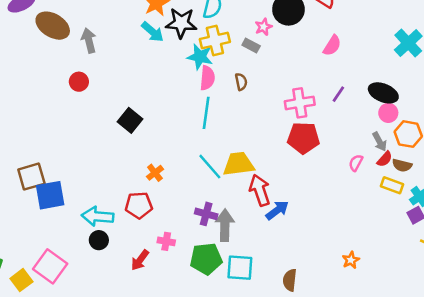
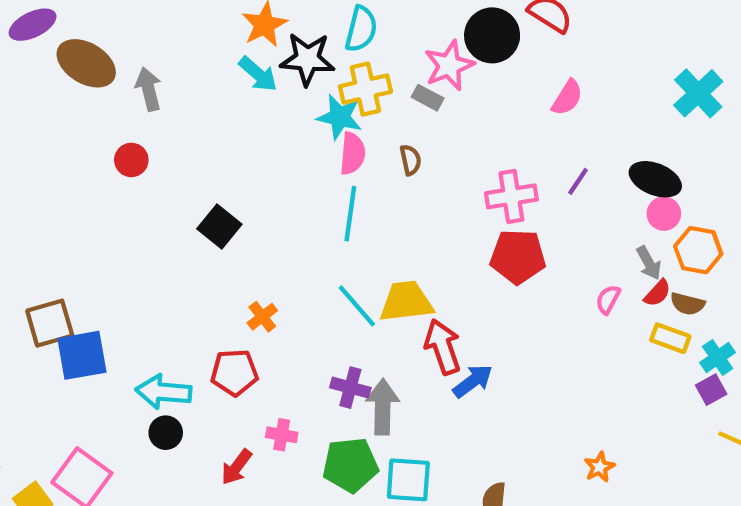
pink star: (264, 27) -> (449, 65), size x1.6

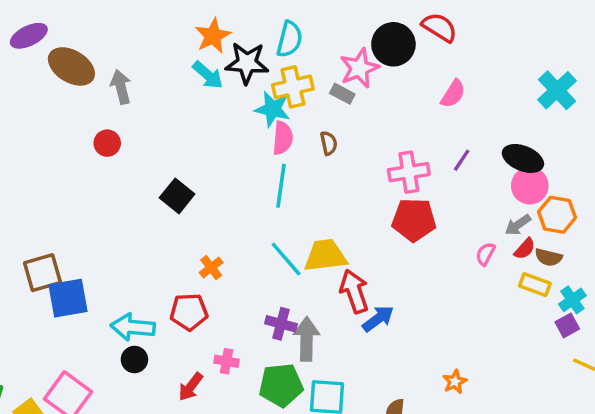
pink circle: (664, 214) -> (530, 186), size x1.4
gray arrow: (649, 263) -> (518, 225), turned 84
orange star: (599, 467) -> (455, 382), moved

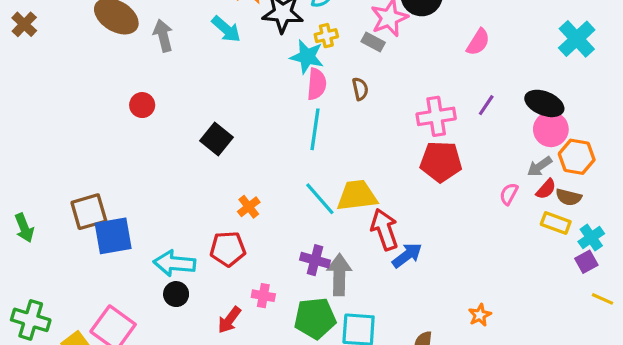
cyan arrow: (208, 75) -> (226, 29), moved
yellow cross: (293, 87) -> (326, 36), size x0.6
red circle: (107, 143) -> (142, 105), moved

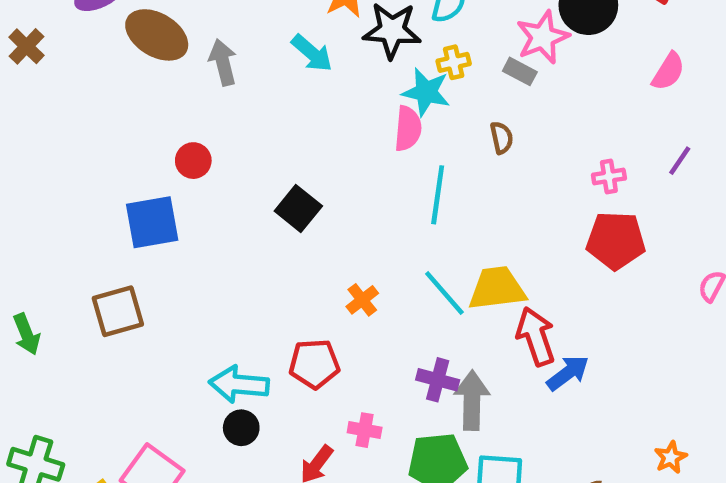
pink semicircle: (317, 84) -> (408, 129), moved
pink cross: (436, 116) -> (609, 177), size x0.6
orange cross: (249, 207) -> (362, 300), moved
blue square: (113, 236) -> (152, 222), moved

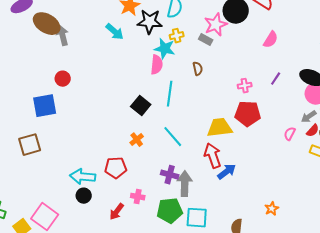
gray arrow: (223, 62) -> (63, 36), moved
black square: (298, 208) -> (141, 106), moved
yellow trapezoid: (497, 288) -> (220, 128), moved

